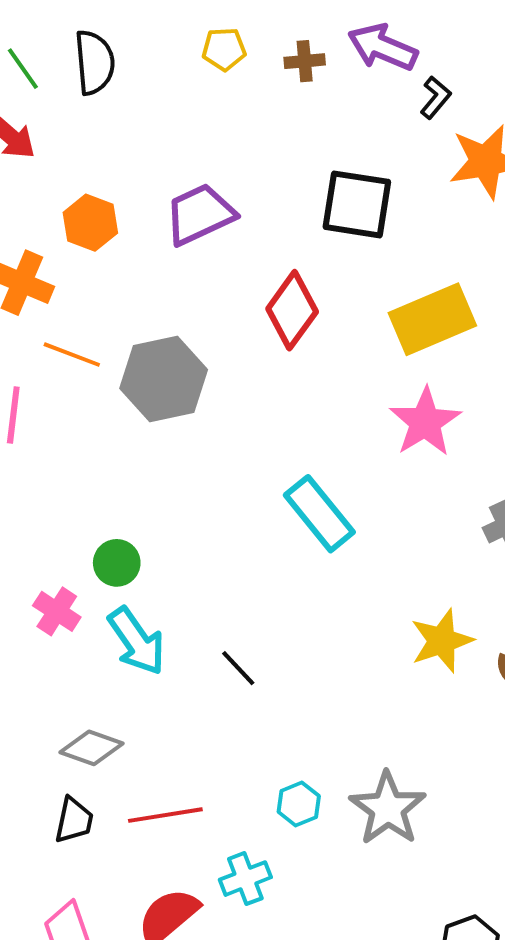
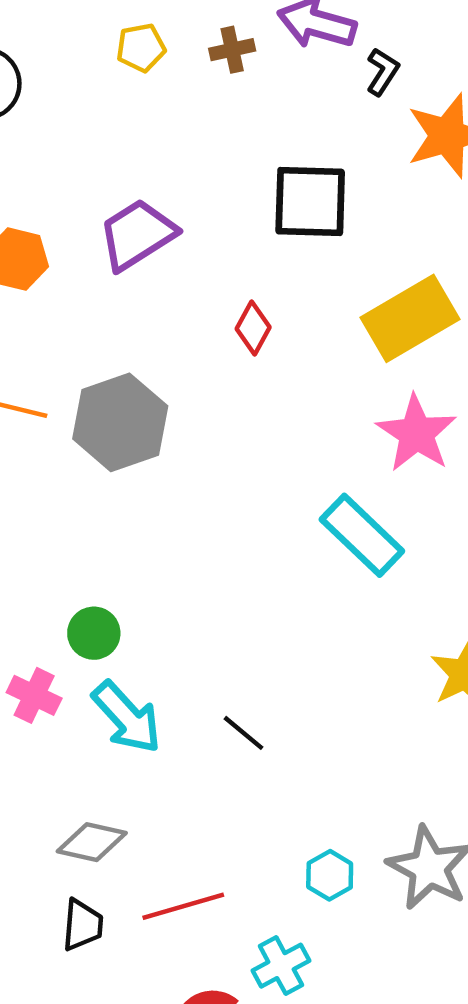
red diamond: (292, 310) -> (253, 328), size x0.6
cyan rectangle: (319, 514) -> (362, 535), moved

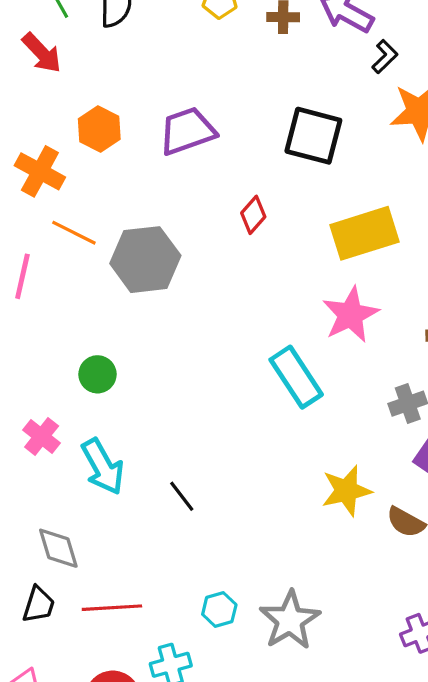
green circle: (94, 633) -> (97, 374), moved
gray diamond: (92, 842) -> (58, 548), turned 48

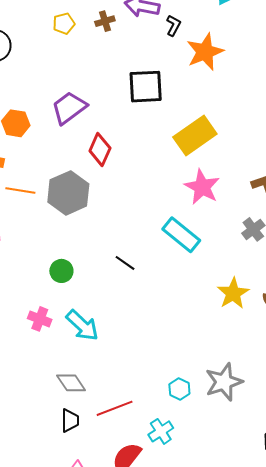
red diamond: (253, 215) -> (100, 149), moved, size x1.4
black line: (182, 496) -> (125, 263), moved
gray star: (290, 620) -> (224, 382), turned 30

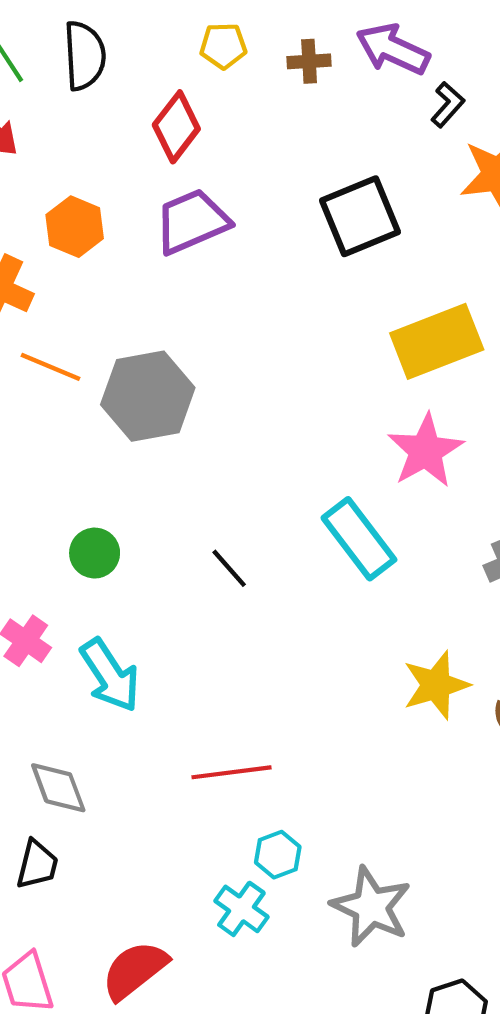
black square: (146, 87) -> (360, 216), turned -33
red diamond: (100, 149) -> (176, 127), moved
gray star: (224, 382) -> (371, 907), moved, turned 30
red line: (115, 408) -> (231, 772), moved
cyan cross: (161, 431) -> (241, 909), moved, turned -35

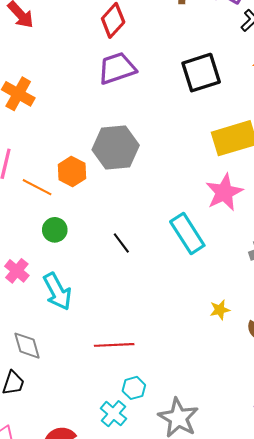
orange hexagon: (75, 227) -> (72, 171), moved
orange line: (50, 367) -> (37, 187), moved
gray hexagon: (148, 396) -> (116, 148), moved
yellow star: (436, 685) -> (220, 310), size x0.6

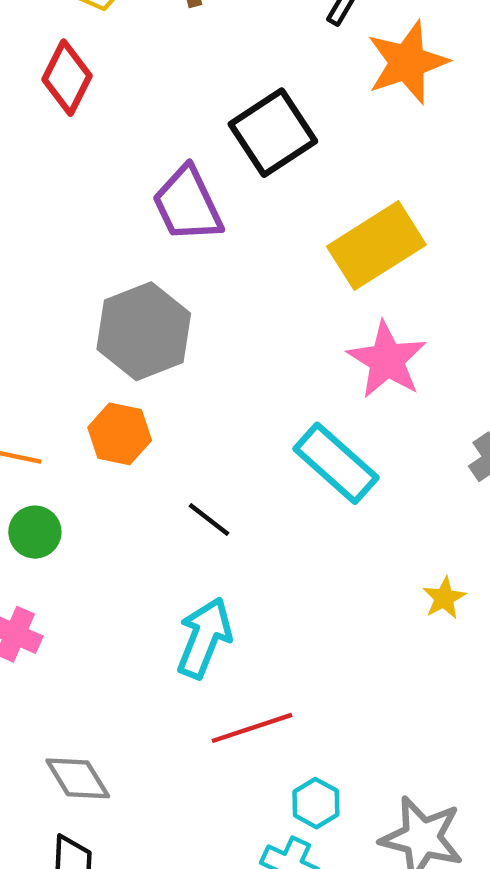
purple trapezoid: (117, 68) -> (188, 204), moved, turned -81
orange hexagon: (72, 171) -> (120, 434), moved
green circle: (55, 230) -> (35, 532), moved
cyan arrow: (57, 292) -> (204, 638), moved, turned -114

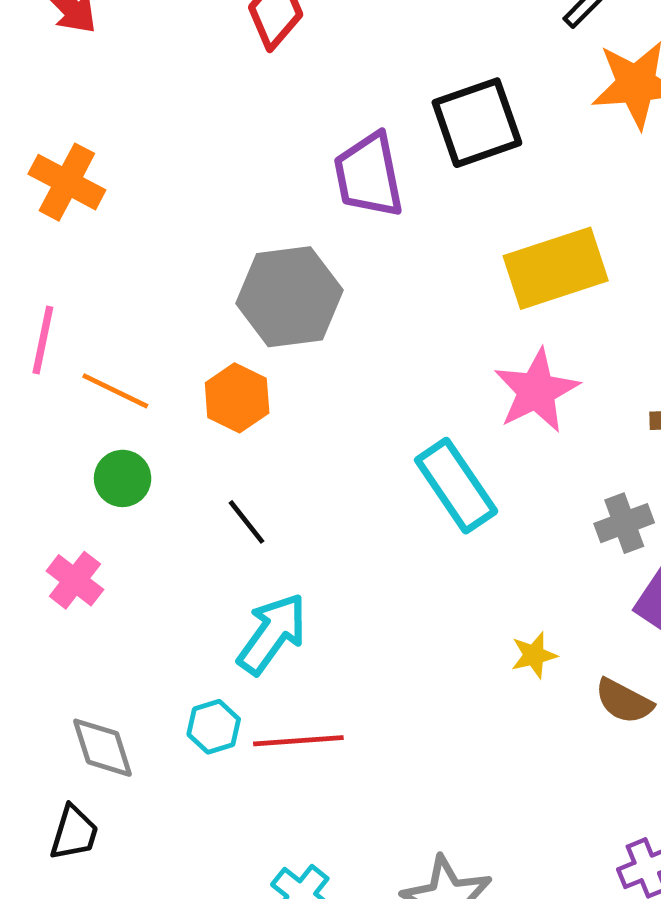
black line: (209, 519) -> (247, 522), moved
cyan hexagon: (316, 803) -> (214, 727), moved

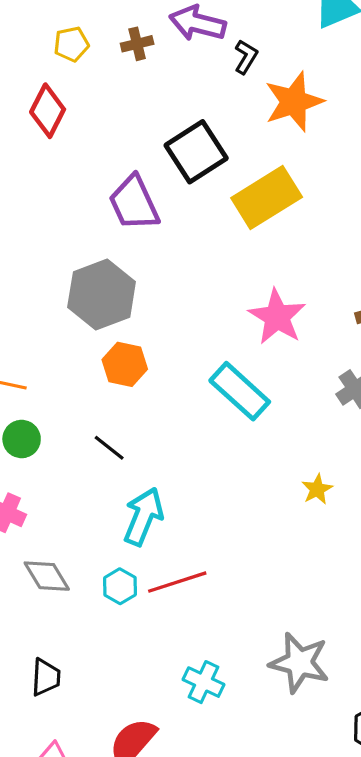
yellow rectangle: (556, 268) -> (267, 198), moved
orange hexagon: (237, 398) -> (125, 364), moved
gray diamond: (103, 748) -> (47, 576), moved

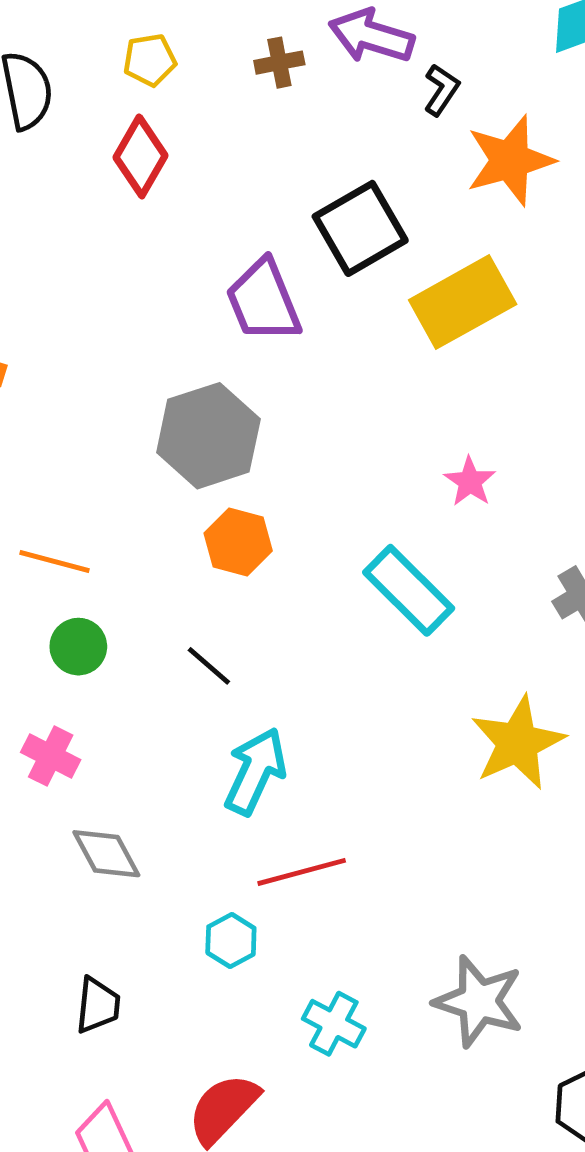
yellow pentagon: (71, 44) -> (150, 60), moved
pink star: (277, 317) -> (470, 482), size x0.6
yellow star: (317, 489) -> (518, 743), size x2.0
cyan hexagon: (120, 586) -> (231, 940), moved

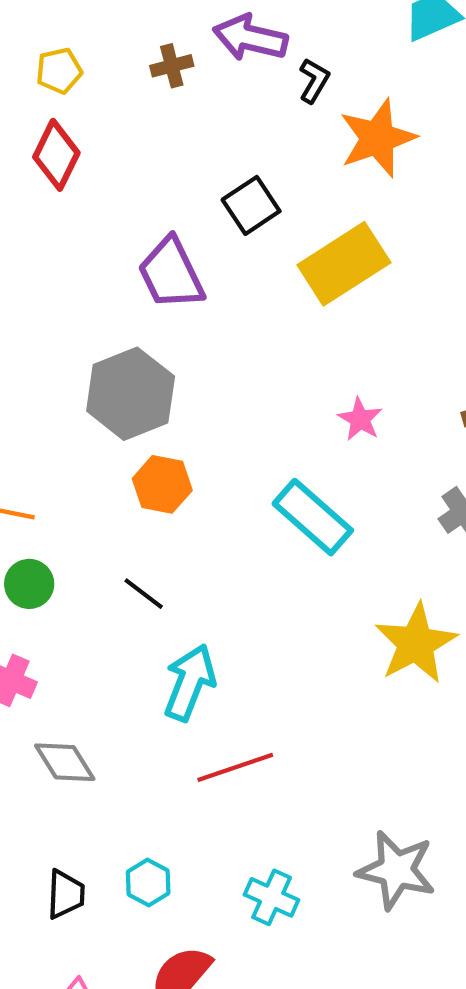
black square: (360, 228) -> (251, 205), size x0.7
cyan hexagon: (231, 940) -> (148, 882), moved

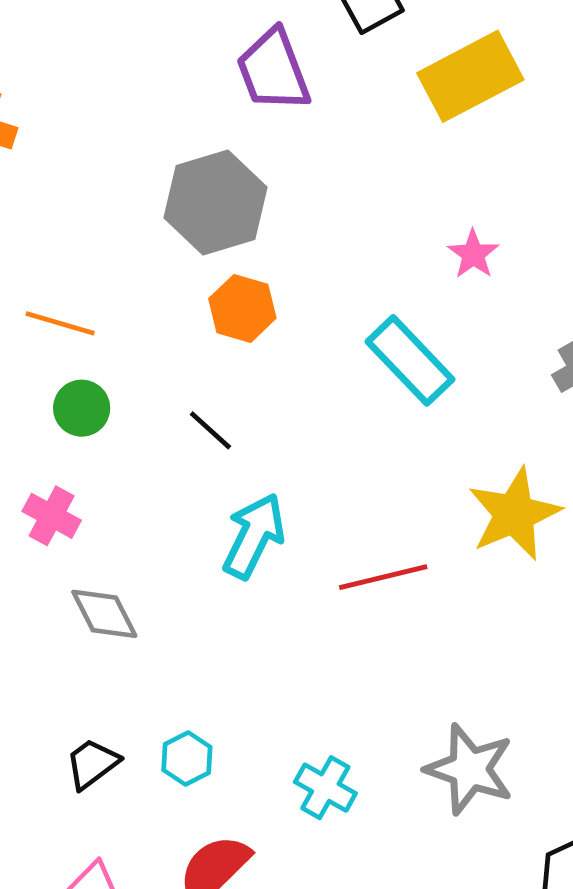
red line: (235, 767) -> (383, 577), moved
black trapezoid: (66, 894) -> (92, 764), turned -134

